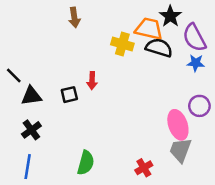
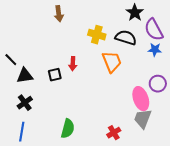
orange trapezoid: (149, 29) -> (112, 62), moved, turned 55

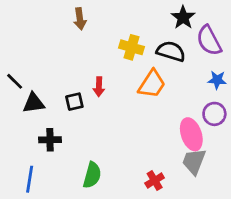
blue star: (155, 50) -> (217, 80), moved
orange trapezoid: (112, 62) -> (152, 84), turned 55
black cross: (25, 103) -> (50, 140), moved, turned 35

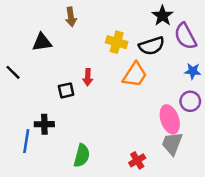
black semicircle: (171, 51) -> (152, 46), turned 145
black triangle: (34, 103) -> (42, 42), moved
blue line: (30, 179) -> (26, 141), moved

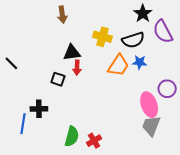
black triangle: (42, 42) -> (72, 53), moved
blue star: (193, 71) -> (140, 62), moved
black square: (66, 90) -> (58, 79), turned 32
red cross: (137, 160) -> (94, 141), moved

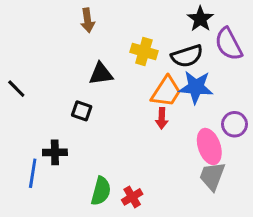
blue star: (140, 62) -> (196, 87), size x1.6
red arrow: (77, 68) -> (162, 118), moved

